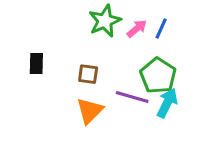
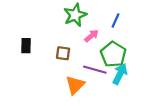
pink arrow: (137, 29) -> (91, 36), moved
orange triangle: (90, 111) -> (75, 85), moved

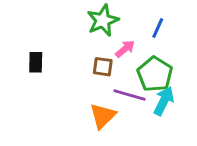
brown square: (63, 53) -> (103, 67), moved

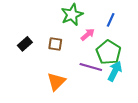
black rectangle: (36, 62) -> (25, 44), turned 48
brown square: (103, 67) -> (55, 44), moved
orange triangle: (103, 116) -> (56, 82), moved

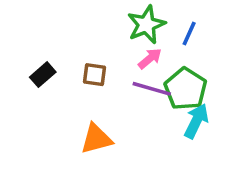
green star: (72, 15) -> (146, 25), moved
purple line: (91, 67) -> (152, 89), moved
orange triangle: (56, 82) -> (96, 139), turned 30

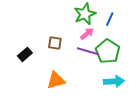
black rectangle: (43, 75) -> (25, 54), moved
cyan arrow: (196, 121) -> (114, 81), moved, turned 60

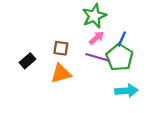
blue line: (110, 19) -> (122, 39), moved
orange triangle: (56, 80) -> (61, 73), moved

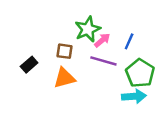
green star: (94, 16) -> (88, 29), moved
green pentagon: (119, 57) -> (140, 73), moved

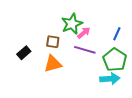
blue line: (129, 41) -> (117, 34), moved

